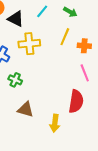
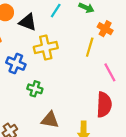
yellow line: (65, 37) -> (90, 47), moved
orange cross: (84, 46) -> (105, 29), moved, turned 32

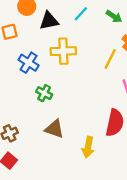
black triangle: (28, 22) -> (49, 21), turned -42

